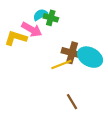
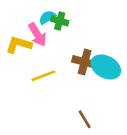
pink arrow: (32, 29) -> (37, 35), turned 30
yellow line: (61, 64) -> (44, 76), moved

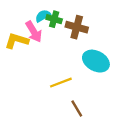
brown cross: (85, 62) -> (77, 27), moved
yellow line: (44, 76) -> (61, 83), moved

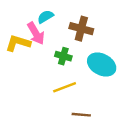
green cross: (54, 19) -> (63, 56), moved
brown line: (77, 109) -> (81, 115), turned -54

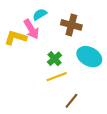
green cross: (63, 56) -> (55, 59), moved, turned 32
brown line: (81, 115) -> (71, 101), turned -56

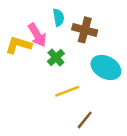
cyan semicircle: (40, 14) -> (58, 17), moved, turned 112
green cross: (55, 59) -> (56, 57), moved

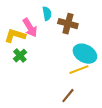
green cross: (56, 57) -> (20, 56), moved
yellow line: (67, 91) -> (79, 70), moved

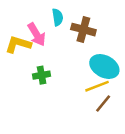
green cross: (20, 56) -> (42, 75), moved, turned 32
brown line: (68, 96) -> (103, 103), moved

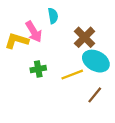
brown cross: (83, 30) -> (85, 37), moved, turned 30
yellow line: (97, 86) -> (72, 75), moved

